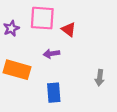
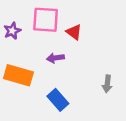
blue rectangle: (54, 93) -> (58, 100), turned -36

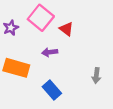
pink square: (46, 20) -> (41, 18), turned 35

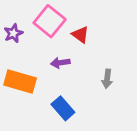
gray arrow: (96, 76) -> (107, 79), moved

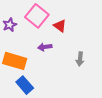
blue rectangle: (63, 108) -> (25, 85), moved

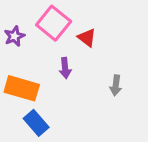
purple arrow: (45, 47) -> (65, 68), turned -88

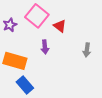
gray arrow: (116, 85) -> (87, 50), moved

